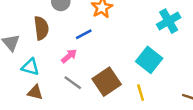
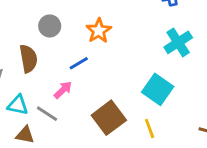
gray line: (73, 83) -> (47, 114), moved

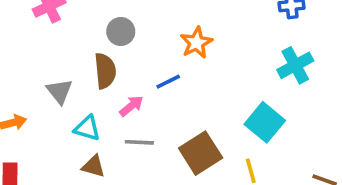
gray circle: (50, 26) -> (121, 31), moved
pink arrow: (63, 90) -> (131, 106), moved
gray line: (47, 114) -> (139, 142), moved, turned -35

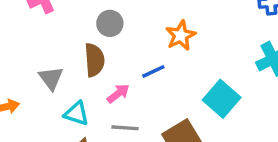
cyan square: (265, 122) -> (222, 99), moved

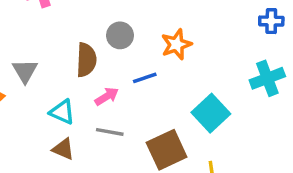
gray circle: (110, 23) -> (120, 35), moved
gray triangle: (51, 78) -> (25, 71), moved

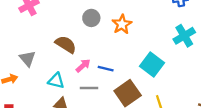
gray circle: (120, 35) -> (91, 18), moved
brown semicircle: (86, 60) -> (66, 44), turned -50
blue line: (145, 78) -> (106, 69), moved, turned 42

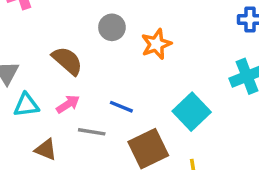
pink arrow: (83, 66) -> (68, 104), moved
cyan triangle: (56, 81) -> (26, 105), moved, turned -30

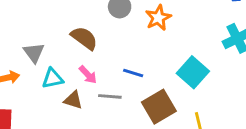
pink arrow: (68, 104) -> (88, 75), turned 84
brown triangle: (46, 149) -> (73, 100), moved

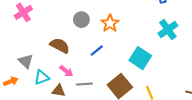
blue line: (133, 73) -> (97, 51), moved, turned -48

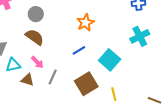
gray circle: (81, 20) -> (36, 14), moved
blue line: (97, 51) -> (79, 50), moved
gray line: (84, 84) -> (53, 77), turned -70

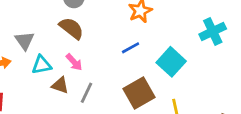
gray line: (53, 77) -> (86, 93), moved

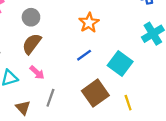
brown semicircle: (71, 28) -> (32, 44), turned -85
brown triangle: (60, 85) -> (23, 108), moved, turned 35

